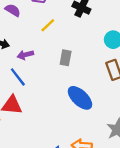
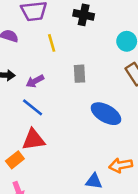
yellow line: (48, 25) -> (52, 43), turned -49

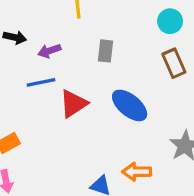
blue line: (33, 107) -> (41, 82), turned -60
red triangle: (34, 140) -> (73, 104), moved, turned -35

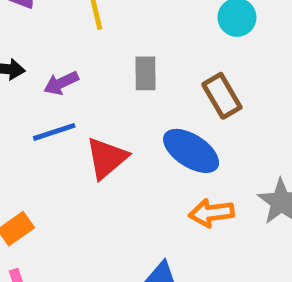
brown rectangle: (174, 63) -> (222, 96), moved
orange arrow: (137, 172) -> (211, 213), moved

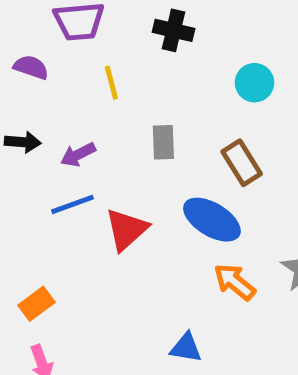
orange arrow: (211, 213) -> (235, 282), turned 48

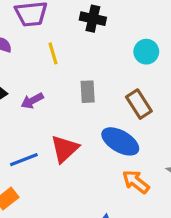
blue line: (72, 204) -> (24, 160), moved

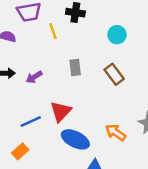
yellow line: (53, 53) -> (53, 31), moved
blue ellipse: (120, 141) -> (75, 139), moved

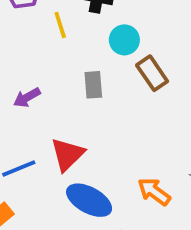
cyan circle: (117, 35) -> (124, 40), moved
brown rectangle: (114, 74) -> (152, 73), moved

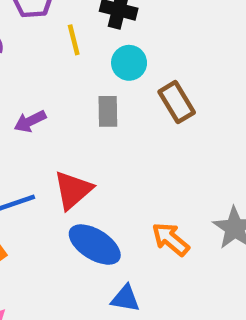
cyan circle: (124, 40) -> (129, 63), moved

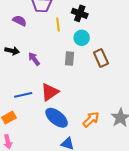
purple arrow: (30, 121) -> (34, 59), turned 72
orange arrow: (171, 239) -> (91, 119), turned 90

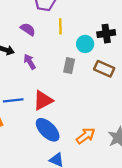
black cross: (80, 13) -> (106, 34), moved, turned -35
purple semicircle: (20, 21) -> (28, 29), moved
brown rectangle: (101, 58) -> (104, 69), turned -48

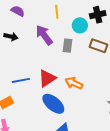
purple semicircle: (28, 29) -> (18, 11), moved
purple arrow: (30, 62) -> (44, 35), moved, size x1.5
orange arrow: (86, 136) -> (74, 83), moved, turned -114

